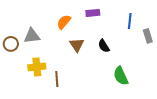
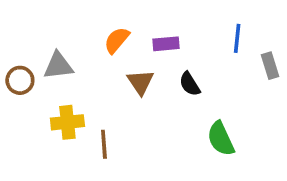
purple rectangle: (93, 13) -> (166, 44), moved

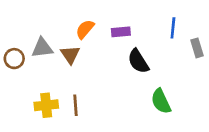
brown triangle: (140, 82) -> (70, 55), moved
black semicircle: (190, 84) -> (138, 61), size x1.4
yellow cross: (67, 122) -> (46, 105), moved

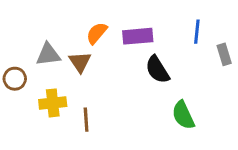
purple rectangle: (121, 32) -> (138, 36), size x1.4
brown circle: (14, 59) -> (15, 79), moved
yellow cross: (46, 105) -> (53, 103), moved

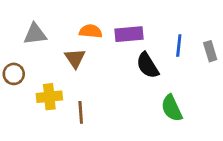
blue line: (197, 32) -> (179, 45), moved
orange semicircle: (97, 33) -> (91, 31), turned 55
gray triangle: (48, 54) -> (35, 34), moved

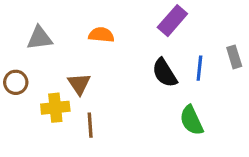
purple rectangle: (129, 34) -> (172, 21), moved, turned -44
blue line: (179, 45) -> (199, 68), moved
brown triangle: (75, 58) -> (79, 84), moved

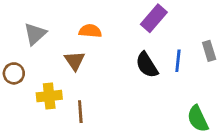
gray triangle: (39, 38) -> (35, 34), turned -35
brown triangle: (79, 84) -> (75, 61), moved
green semicircle: (191, 120) -> (198, 119), moved

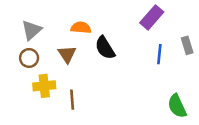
purple rectangle: (154, 18) -> (152, 17), moved
black semicircle: (147, 65) -> (105, 48), moved
brown circle: (14, 73) -> (29, 58), moved

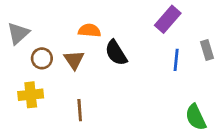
gray triangle: (32, 30) -> (18, 33), moved
brown circle: (29, 58) -> (42, 58), moved
yellow cross: (44, 86) -> (31, 95), moved

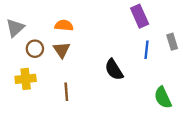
purple rectangle: (168, 19) -> (140, 16), turned -65
orange semicircle: (89, 30) -> (64, 25), moved
black semicircle: (116, 53) -> (114, 70), moved

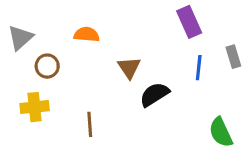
brown triangle: (62, 50) -> (129, 68), moved
black semicircle: (114, 70) -> (154, 94), turned 90

